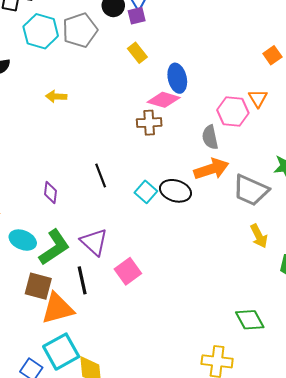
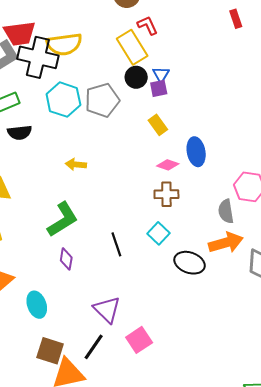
pink diamond: (164, 100) -> (168, 165), moved, size x0.7
cyan square: (146, 192) -> (158, 233), moved
cyan ellipse: (23, 240) -> (37, 305), turned 45
green L-shape: (54, 247) -> (63, 220), moved
black line: (82, 280) -> (94, 347), turned 44

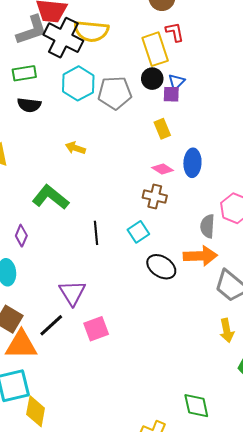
green L-shape: (63, 220) -> (51, 197), turned -123
purple diamond: (66, 259) -> (21, 236), moved

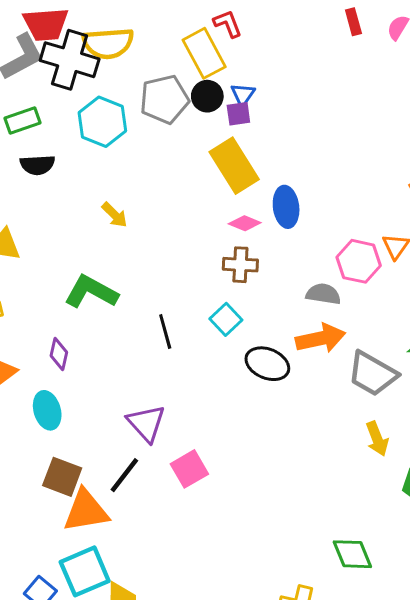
gray pentagon: (115, 93) -> (164, 99), moved
yellow rectangle: (162, 129) -> (234, 166), size x1.8
yellow arrow: (75, 148) -> (115, 215), turned -144
gray semicircle: (207, 226) -> (323, 294), turned 105

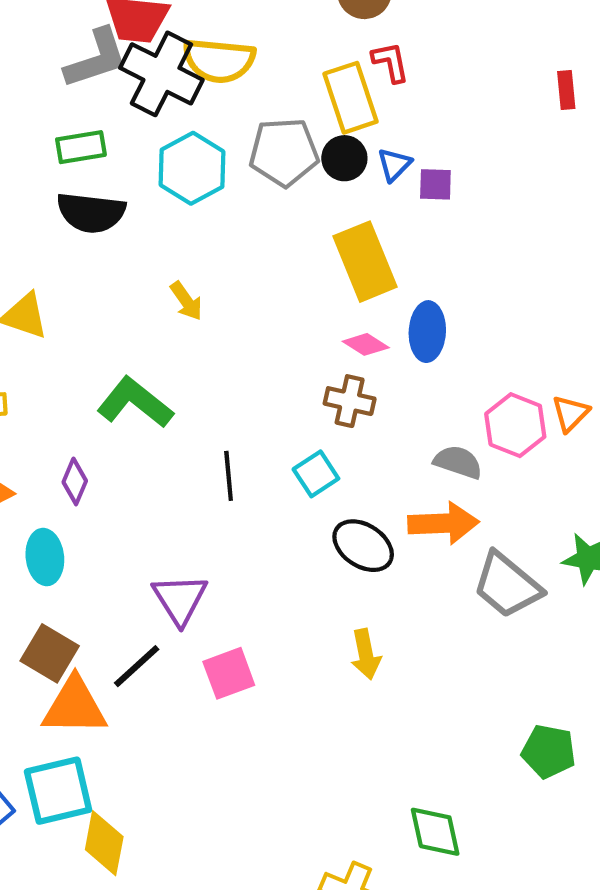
purple square: (238, 114) -> (435, 184), moved
black semicircle: (37, 165) -> (91, 213), size x1.4
yellow arrow: (377, 439) -> (366, 654), moved

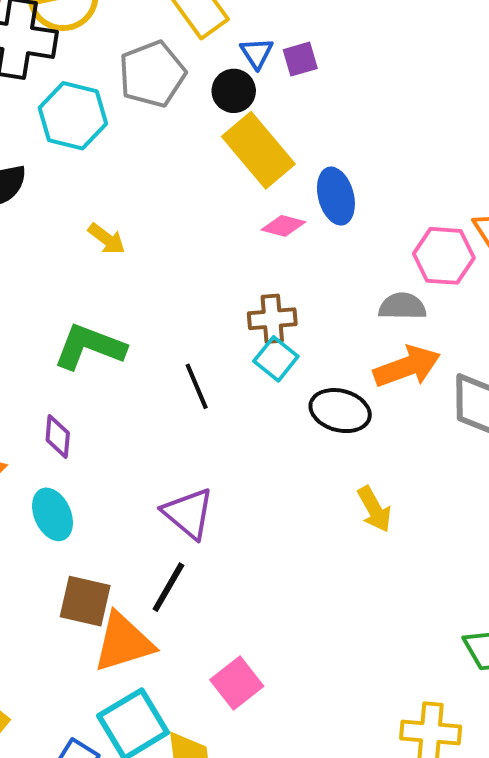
black circle: (344, 158) -> (234, 91), moved
brown cross: (350, 401) -> (272, 319), moved
pink square: (229, 673) -> (237, 683), moved

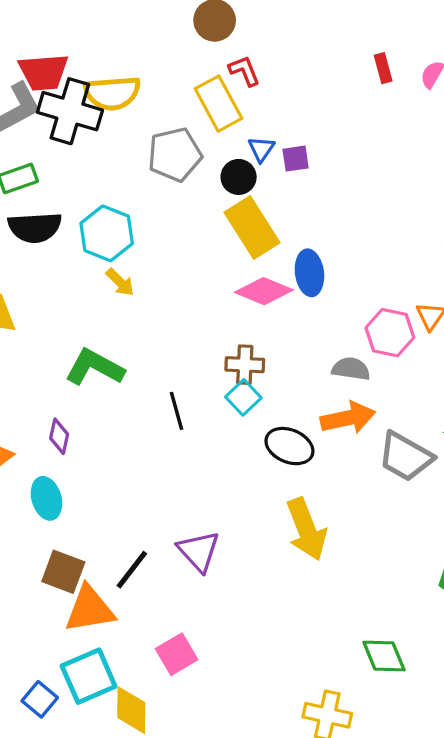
cyan hexagon: (73, 116) -> (107, 233), moved
pink diamond: (283, 226) -> (264, 291), size x1.6
yellow arrow: (374, 509) -> (306, 529), size x1.6
purple triangle: (188, 513) -> (199, 551), moved

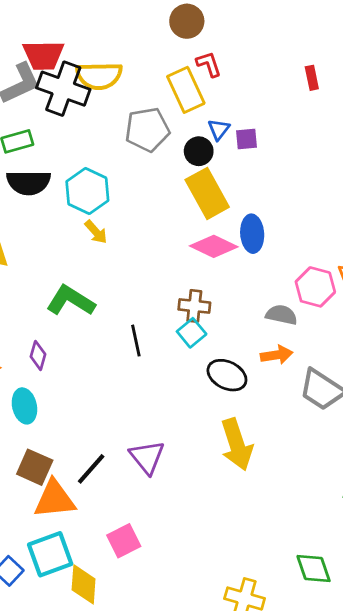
red rectangle: (383, 68) -> (312, 78), moved
orange arrow: (348, 418) -> (277, 355), size x0.7
green diamond: (384, 656) -> (314, 569), moved

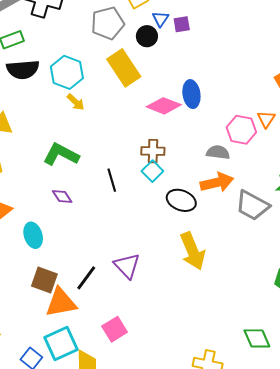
yellow rectangle: (207, 193) -> (124, 68), moved
purple diamond: (38, 355) -> (62, 196), moved, turned -45
orange arrow: (277, 355) -> (217, 182), size x1.4

